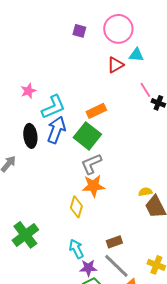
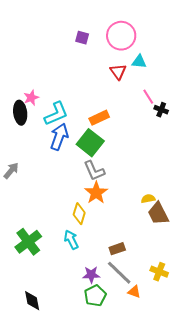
red triangle: (115, 65) -> (118, 72), turned -36
black ellipse: (30, 136) -> (20, 113), moved
gray L-shape: (91, 164) -> (94, 171), turned -90
orange star: (93, 186) -> (96, 193), turned -30
cyan arrow: (76, 249) -> (71, 240), moved

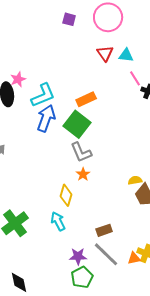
cyan triangle: (139, 62) -> (126, 55), moved
orange star: (96, 193) -> (83, 174), size x0.6
orange triangle: (134, 292) -> (134, 258), moved, turned -32

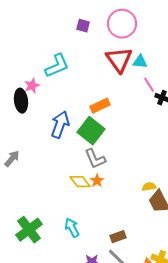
red triangle: (105, 53) -> (119, 60), size x1.6
cyan L-shape: (43, 95) -> (57, 66), moved
yellow diamond: (66, 195) -> (80, 182), moved, turned -55

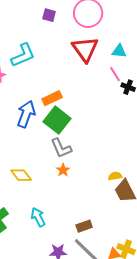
cyan triangle: (140, 62) -> (119, 51), moved
orange rectangle: (100, 106) -> (52, 98), moved
yellow diamond: (80, 182) -> (21, 175), moved

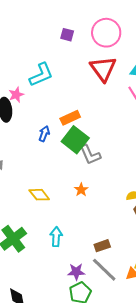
blue arrow: (26, 114) -> (44, 134), size x0.6
gray L-shape: (61, 148) -> (90, 155), moved
cyan arrow: (38, 217) -> (56, 237), turned 30

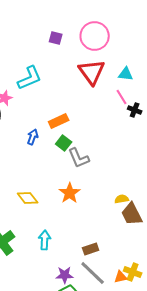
green square: (75, 140) -> (64, 143), size x0.6
orange star: (81, 190) -> (70, 193), size x1.5

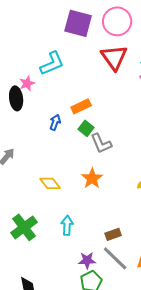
purple square: (56, 38) -> (78, 23), size x2.0

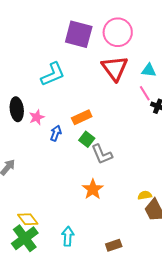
pink star: (27, 83) -> (37, 117), moved
yellow diamond: (50, 183) -> (28, 219), moved

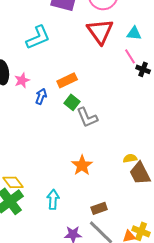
orange star: (93, 189) -> (82, 165), moved

